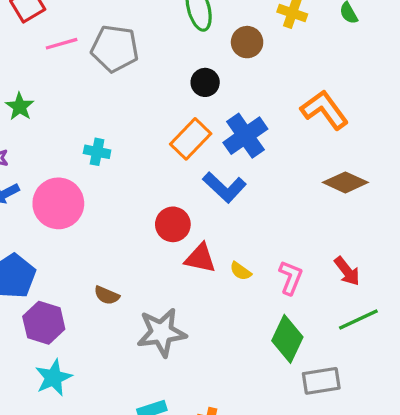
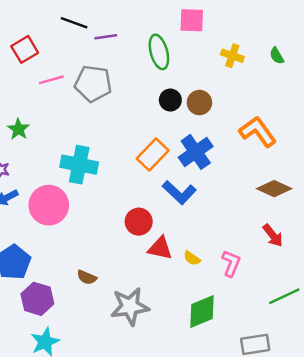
brown circle: (247, 42) -> (199, 103), moved
black circle: (205, 82) -> (170, 100), moved
cyan cross: (97, 152) -> (79, 165), size x1.8
red arrow: (347, 271) -> (273, 236), moved
green diamond: (287, 339) -> (202, 311), moved, turned 42

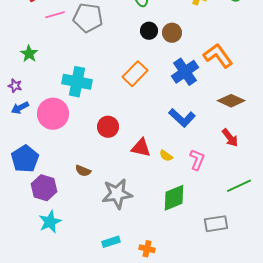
blue cross: (196, 152) -> (185, 72), moved
blue L-shape: (179, 192) -> (182, 118), moved
red circle: (139, 222) -> (108, 127), moved

